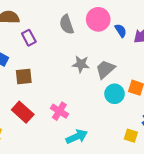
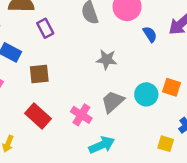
blue semicircle: (121, 31) -> (150, 34), moved
gray trapezoid: (105, 69) -> (113, 102), moved

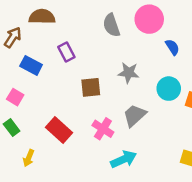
purple rectangle: (45, 28) -> (66, 52), moved
brown square: (39, 74) -> (91, 87), moved
cyan circle: (146, 94) -> (169, 89), moved

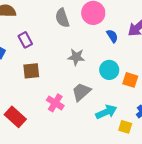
brown square: (91, 87) -> (31, 71), moved
red rectangle: (59, 130) -> (15, 117), moved
cyan arrow: (124, 159) -> (106, 112), moved

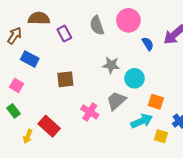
purple rectangle: (25, 40) -> (64, 34), moved
cyan circle: (109, 70) -> (135, 78), moved
orange square: (130, 80) -> (156, 102), moved

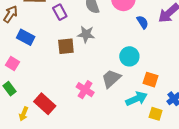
gray star: (111, 65) -> (86, 34), moved
brown square: (65, 79) -> (66, 46), moved

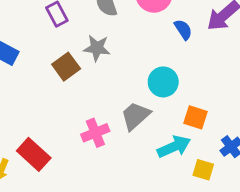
brown square: (66, 46) -> (66, 67), turned -30
pink cross: (85, 90) -> (95, 133), turned 36

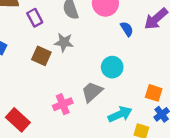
brown square: (66, 67) -> (41, 56), turned -30
orange square: (196, 117) -> (154, 93), moved

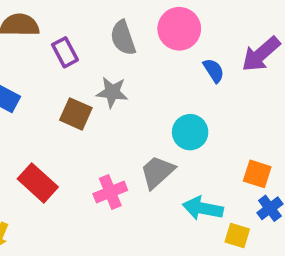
cyan arrow: (120, 114) -> (203, 208), turned -145
red rectangle: (18, 120) -> (38, 183), moved

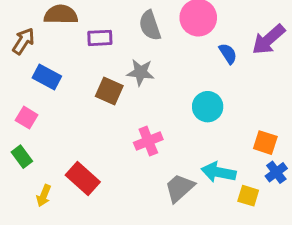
purple rectangle: (65, 52) -> (100, 38), turned -65
gray trapezoid: (157, 172) -> (180, 188), moved
red rectangle: (38, 183) -> (83, 178), moved
pink cross: (110, 192) -> (148, 141), moved

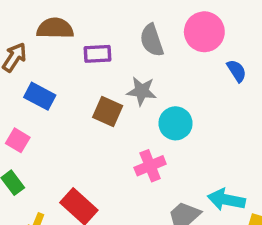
cyan circle: (208, 107) -> (176, 123), moved

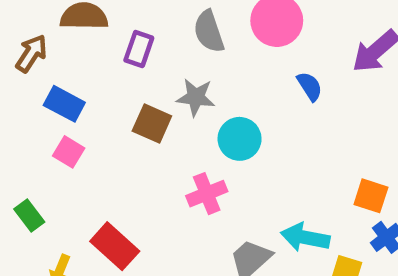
purple rectangle: (97, 54) -> (139, 49), turned -68
blue semicircle: (237, 71) -> (310, 86), moved
pink square: (18, 140) -> (69, 152), moved

